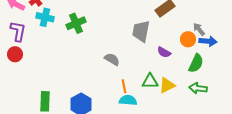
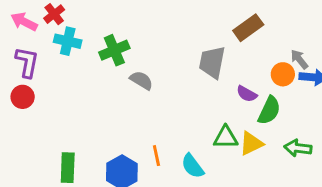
gray semicircle: (112, 59) -> (141, 80), moved
green semicircle: (196, 63) -> (269, 110), moved
orange line: (124, 86) -> (156, 156), moved
cyan semicircle: (128, 100) -> (193, 166), turned -132

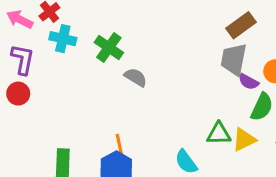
green cross: (114, 50) -> (109, 48), turned -32
gray trapezoid: (212, 62) -> (234, 59), moved
purple semicircle: (247, 94) -> (249, 82), moved
orange line: (156, 156) -> (119, 144), moved

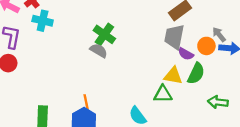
green cross: (109, 48) -> (104, 34), moved
yellow triangle: (244, 140) -> (173, 76), moved, turned 36

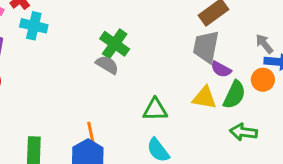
orange circle: (206, 46) -> (263, 80), moved
green triangle: (163, 94) -> (155, 110), moved
green arrow: (218, 102) -> (243, 132), moved

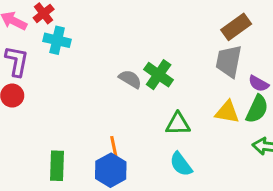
green cross: (115, 44) -> (159, 75), moved
purple semicircle: (221, 69) -> (259, 84), moved

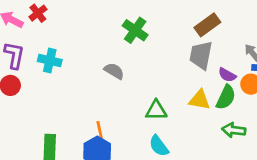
cyan cross: (57, 40) -> (50, 60), moved
green cross: (159, 75) -> (135, 30), moved

